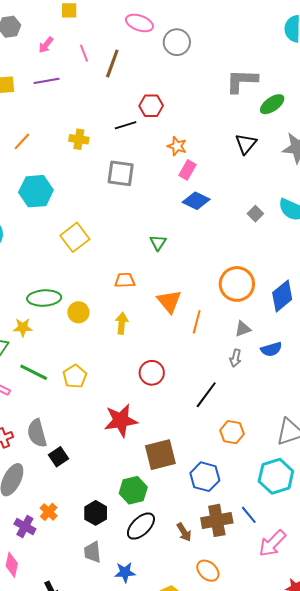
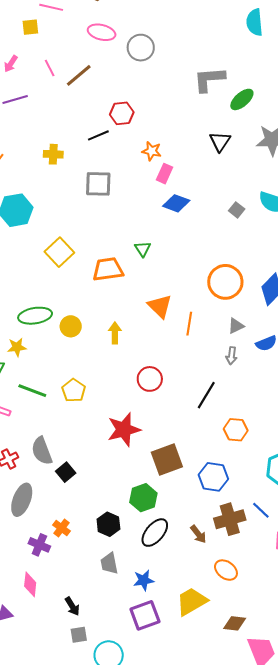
brown line: (112, 64) -> (79, 75), turned 36
orange trapezoid: (125, 280) -> (108, 269), moved, size x1.5

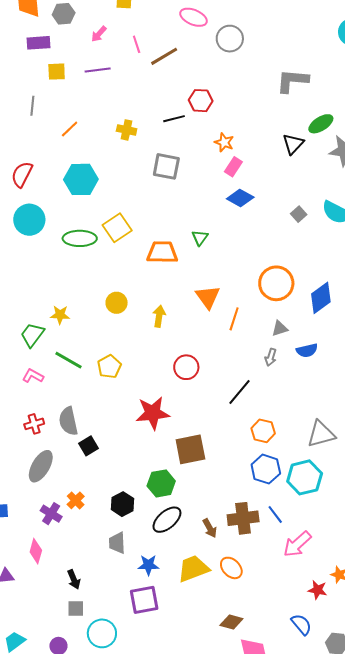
green ellipse: (242, 99) -> (321, 124), moved
green ellipse: (35, 316) -> (80, 238), moved
blue hexagon: (213, 477) -> (266, 469), moved
yellow trapezoid: (192, 602) -> (193, 569), moved

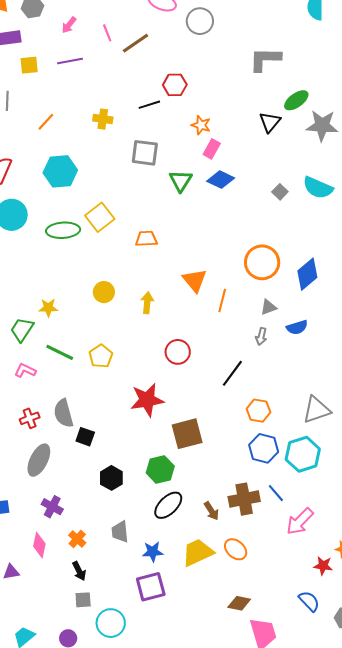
green triangle: (200, 238) -> (181, 181), moved, size x1.4
orange trapezoid: (162, 252) -> (146, 239), size x0.7
black square: (88, 446) -> (85, 437), turned -36
orange cross: (76, 500) -> (77, 539), moved
black hexagon: (122, 504) -> (111, 478), moved

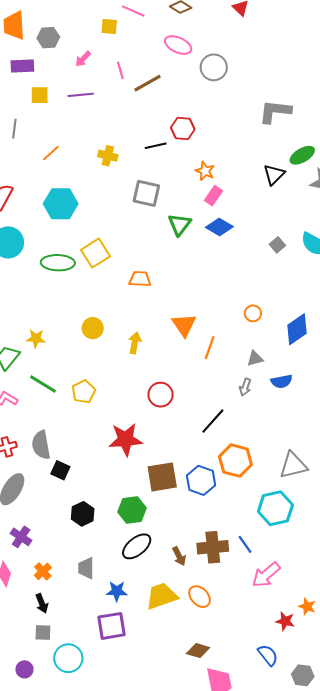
orange circle: (262, 262) -> (253, 313), size x0.5
orange hexagon: (258, 411) -> (235, 461), size x1.4
blue hexagon: (264, 448) -> (201, 480), moved

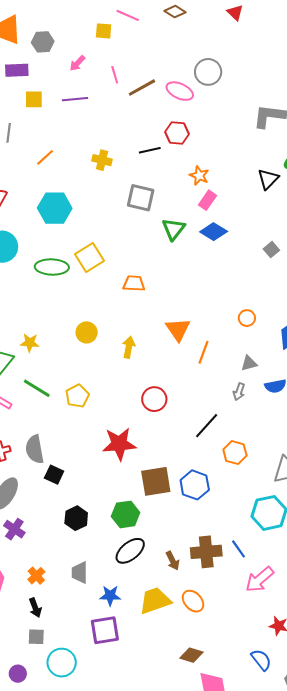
pink ellipse: (178, 45) -> (180, 91), moved
orange hexagon: (235, 461) -> (235, 453), moved, size x0.7
purple cross: (21, 537) -> (14, 529), moved

